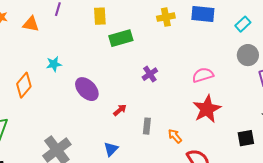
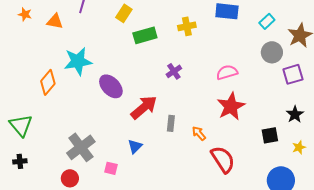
yellow rectangle: (100, 16) -> (124, 13), turned 36
yellow cross: (166, 17) -> (187, 26), moved
cyan star: (54, 64) -> (78, 61), size x1.8
red arrow: (120, 110) -> (144, 107), size x2.0

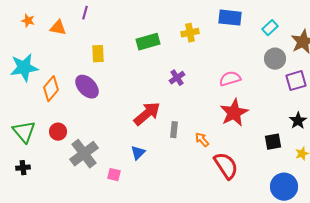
yellow rectangle: (124, 13) -> (98, 54), moved, turned -36
cyan star: (78, 61) -> (24, 68), moved
purple ellipse: (111, 86) -> (87, 87), moved
red circle: (70, 178) -> (58, 132), moved

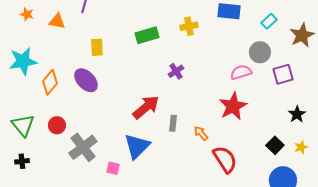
gray circle: (275, 59) -> (260, 52), moved
pink semicircle: (230, 79) -> (241, 72), moved
purple square: (296, 81) -> (283, 74), moved
black square: (273, 142) -> (275, 145), moved, turned -36
blue triangle: (138, 153) -> (137, 146), size x1.8

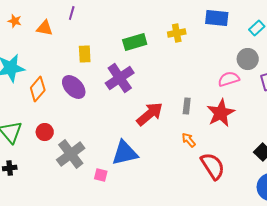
purple cross: (176, 71) -> (120, 78), moved, size x1.8
red arrow: (146, 107) -> (150, 114), moved
gray rectangle: (173, 123) -> (187, 106), moved
blue triangle: (137, 146) -> (125, 153), turned 32

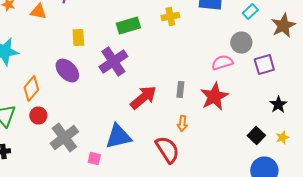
orange diamond: (38, 89) -> (31, 88), moved
orange arrow: (189, 140) -> (182, 124), turned -133
red semicircle: (213, 166) -> (167, 150), moved

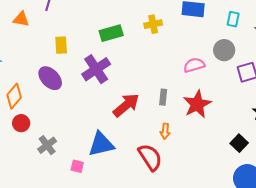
cyan rectangle: (250, 12) -> (233, 19), turned -35
pink semicircle: (222, 62) -> (194, 65), moved
gray cross: (64, 138) -> (47, 145), size x0.7

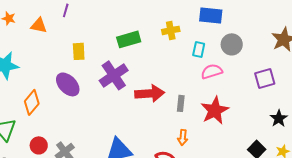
cyan rectangle: (233, 19) -> (199, 49), moved
gray circle: (224, 50) -> (232, 44), moved
red arrow: (126, 105) -> (150, 93), moved, turned 36
red circle: (21, 123) -> (39, 145), moved

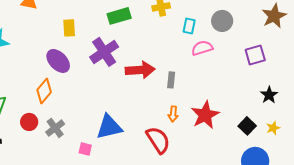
orange diamond: (32, 102) -> (44, 91), moved
red star: (215, 110) -> (205, 115), moved

